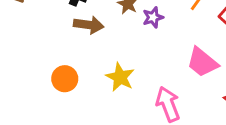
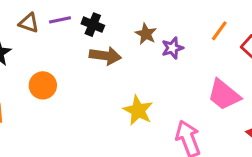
orange circle: (65, 79) -> (43, 85), moved

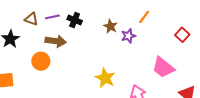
orange line: (219, 31) -> (144, 17), moved
brown arrow: (105, 56) -> (56, 41), moved

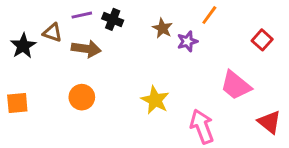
brown triangle: (31, 19) -> (53, 33), moved
orange circle: (41, 61) -> (82, 97), moved

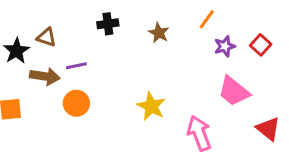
purple line: (82, 15) -> (76, 66), moved
black cross: (113, 19) -> (108, 24), turned -30
purple star: (187, 41) -> (225, 46), moved
brown arrow: (86, 49) -> (45, 76), moved

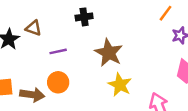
brown star: (159, 33) -> (109, 53), moved, size x1.6
brown arrow: (45, 76) -> (32, 95), moved

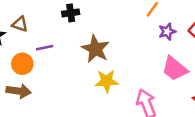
orange circle: (58, 82) -> (22, 64), moved
yellow star: (120, 85) -> (107, 81), turned -30

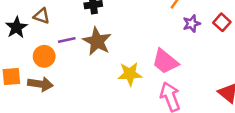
brown star: (95, 49) -> (97, 41), moved
pink trapezoid: (175, 69) -> (165, 61), moved

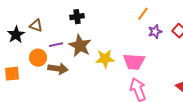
pink trapezoid: (165, 61) -> (134, 62), turned -35
yellow star: (130, 74) -> (105, 59), moved
brown arrow: (40, 84) -> (58, 69), moved

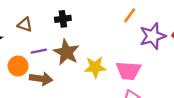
orange line: (143, 14) -> (130, 15), moved
brown triangle: (36, 26) -> (25, 25), moved
purple star: (155, 32) -> (153, 36), size x1.6

